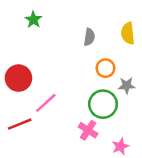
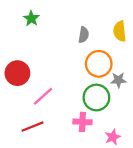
orange circle: (105, 68) -> (99, 64), size x1.5
red line: (20, 124) -> (33, 127), moved
pink cross: (88, 130) -> (82, 122), turned -30

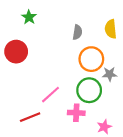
red circle: (17, 73) -> (16, 52), moved
pink line: (43, 96) -> (50, 95), moved

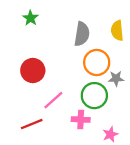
gray semicircle: (77, 32) -> (82, 34), size x1.5
red circle: (16, 52) -> (33, 70), moved

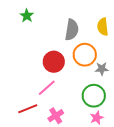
red circle: (33, 70) -> (54, 62), moved
green circle: (94, 96) -> (94, 96), moved
pink cross: (81, 120) -> (56, 116), moved, turned -35

